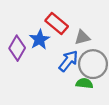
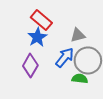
red rectangle: (57, 24) -> (41, 20), moved
purple diamond: (17, 48) -> (30, 66), moved

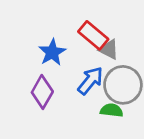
red rectangle: (41, 20) -> (93, 35), moved
gray triangle: (78, 35) -> (109, 50), turned 42

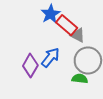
blue star: (52, 52) -> (50, 14), moved
blue arrow: (90, 81) -> (50, 57), moved

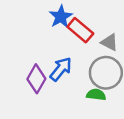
gray triangle: (78, 35) -> (110, 42), moved

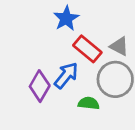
red rectangle: (80, 30) -> (87, 49), moved
green semicircle: (96, 95) -> (89, 103), moved

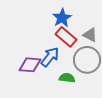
blue star: (66, 18) -> (62, 18), moved
purple diamond: (40, 86) -> (30, 65), turned 65

